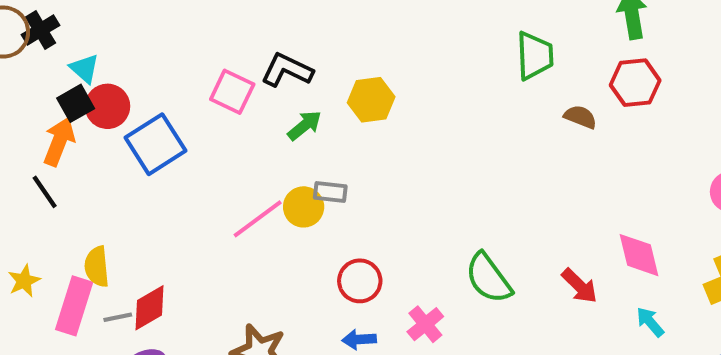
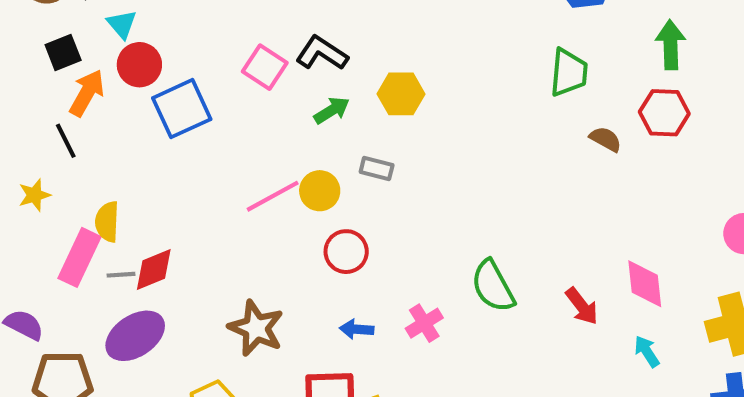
black square: (76, 103) -> (63, 53), moved
gray rectangle: (330, 192) -> (377, 169), moved
yellow star: (24, 281) -> (34, 195), moved
red circle: (360, 281) -> (346, 252), moved

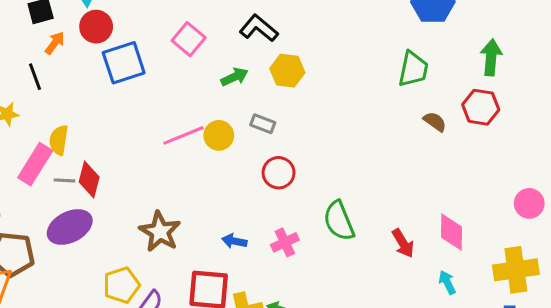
black L-shape: (322, 53) -> (259, 28), moved
orange arrow: (87, 93) -> (55, 43), size x0.7
red circle: (346, 252) -> (279, 173), moved
red diamond: (154, 270) -> (89, 180), turned -60

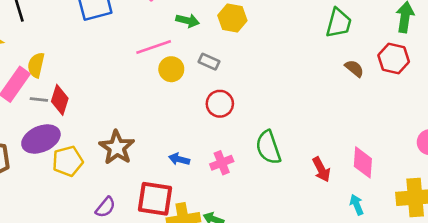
green arrow: (235, 77) -> (188, 21), turned 35
pink line: (183, 135) -> (154, 47), moved
yellow pentagon: (122, 285) -> (68, 161), moved

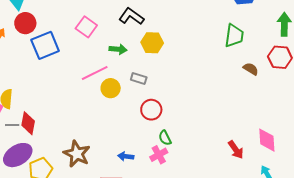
green semicircle: (268, 147) -> (165, 138), moved, size x0.6

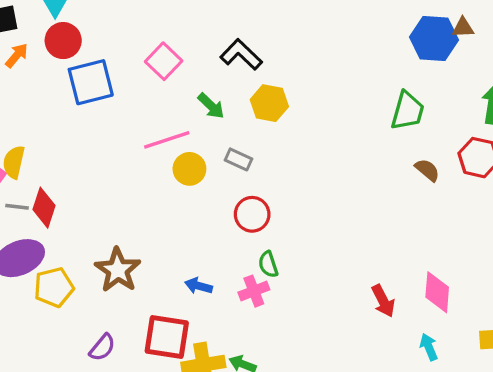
green arrow: (118, 49) -> (211, 106), turned 30

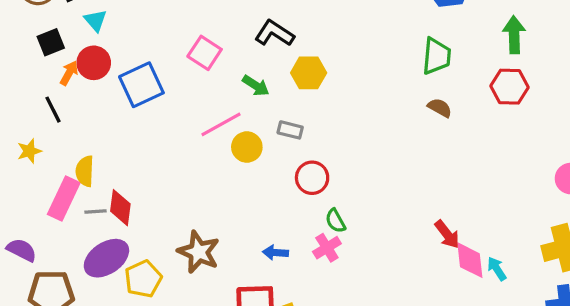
red circle: (63, 41) -> (94, 63), moved
brown semicircle: (427, 170) -> (440, 108), moved
pink diamond: (437, 292) -> (470, 260), moved

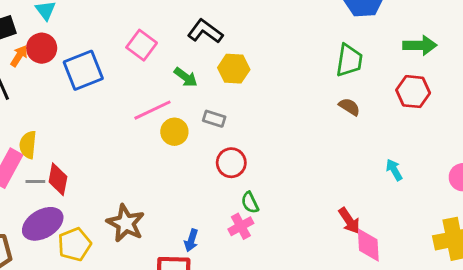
green arrow: (514, 35) -> (420, 45), turned 88
blue arrow: (275, 253) -> (191, 240), moved, turned -80
cyan arrow: (497, 269) -> (394, 170), moved

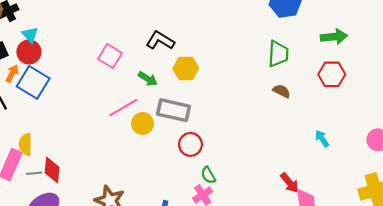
red circle: (42, 48) -> (29, 52), moved
blue square: (83, 70) -> (33, 82), moved, turned -32
gray rectangle: (214, 119) -> (174, 110), size x1.8

